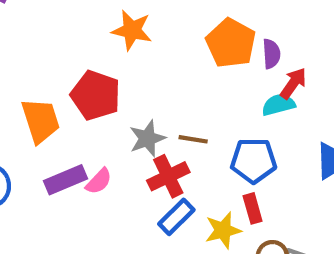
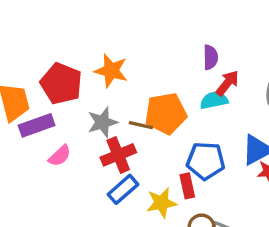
orange star: (132, 30) -> (111, 71), moved
orange pentagon: (231, 43) -> (166, 113), moved, turned 30
blue pentagon: (254, 160) -> (206, 161), moved
purple rectangle: (66, 180) -> (37, 125), moved

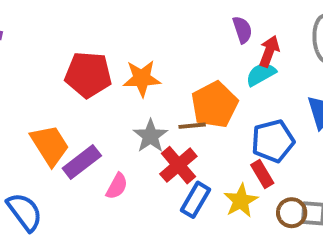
red pentagon: (61, 84) -> (88, 75), moved

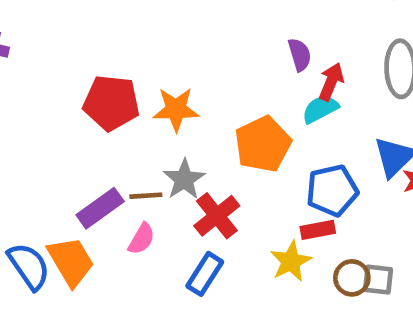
brown line: (192, 126) -> (146, 196), moved
orange trapezoid: (50, 145) -> (71, 261), moved
red rectangle: (262, 174) -> (318, 230), turned -72
blue rectangle: (195, 200) -> (205, 274), moved

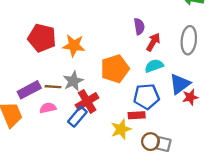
cyan semicircle: (320, 109) -> (154, 66), moved
pink semicircle: (141, 239) -> (48, 108), turned -140
blue rectangle: (205, 274) -> (77, 117), moved

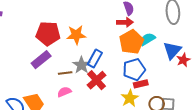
red arrow: (153, 42) -> (125, 22), moved, turned 70
orange pentagon: (115, 69) -> (131, 42), moved
purple rectangle: (29, 90) -> (41, 60), moved
blue pentagon: (146, 96) -> (134, 69), moved
blue rectangle: (77, 117) -> (95, 59), moved

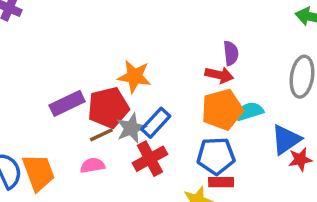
red pentagon: (48, 33) -> (108, 108), moved, turned -30
brown line: (65, 73) -> (101, 135), turned -32

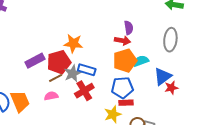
blue rectangle: (156, 123) -> (87, 70), turned 66

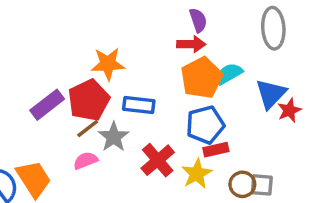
gray star: (73, 73) -> (114, 137), moved
red cross: (84, 91) -> (158, 160), moved

